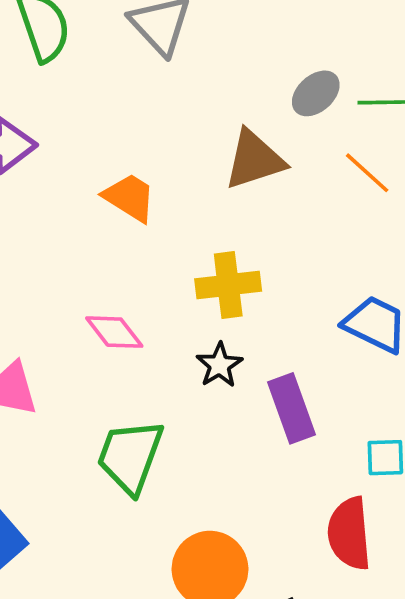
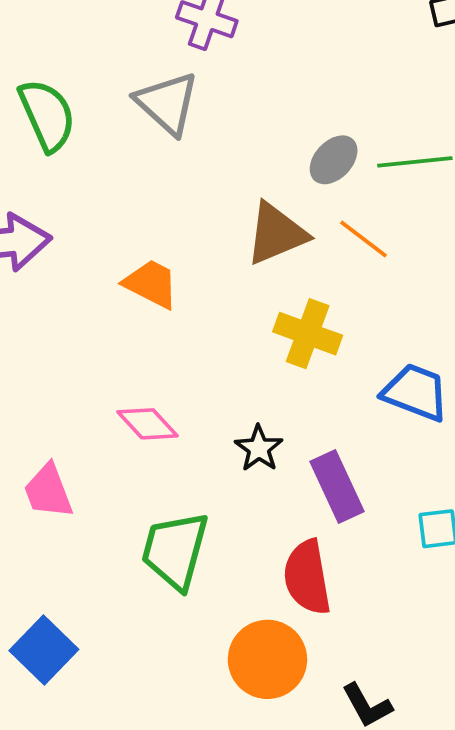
orange line: (367, 173) -> (364, 239), moved
yellow cross: (228, 285) -> (308, 334), moved, turned 32
red semicircle: (349, 533) -> (307, 577), moved

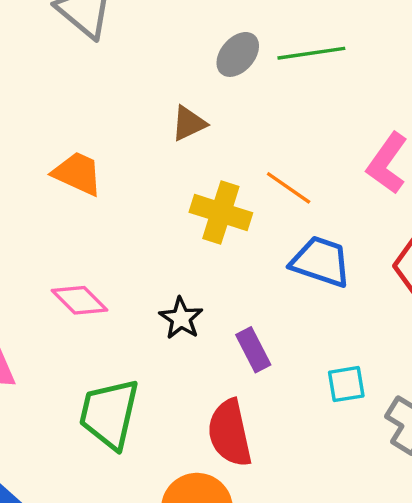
brown triangle: (276, 234) -> (189, 123), size x0.6
orange line: (364, 239) -> (289, 188), moved
purple rectangle: (337, 486) -> (253, 350), size x0.7

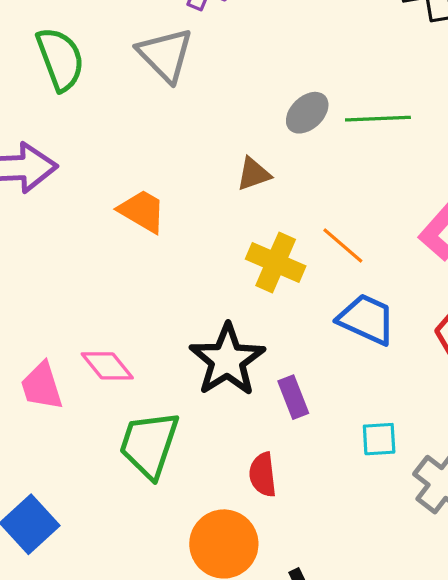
pink diamond: (79, 300) -> (107, 366), moved
black star: (181, 318) -> (227, 360), size x1.8
red semicircle: (230, 433) -> (263, 475), size x0.7

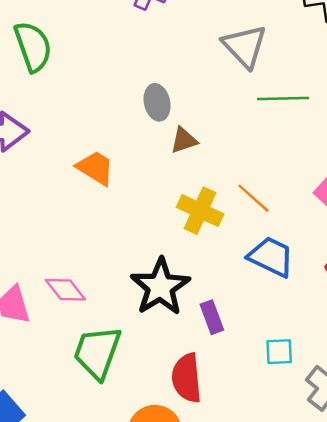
gray triangle: (165, 55) -> (245, 46), moved
gray ellipse: (307, 113) -> (157, 102), moved, turned -60
red semicircle: (263, 475) -> (187, 378), size x1.4

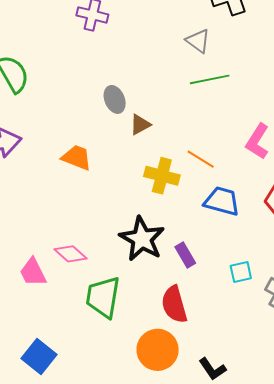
gray triangle: (245, 46) -> (198, 41), moved, size x0.7

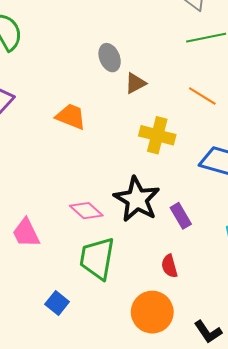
orange line: (201, 159) -> (202, 96), moved
pink diamond: (70, 254) -> (86, 211), moved
red semicircle: (174, 304) -> (169, 266), size x0.6
blue square: (39, 356) -> (57, 303), moved, size x0.7

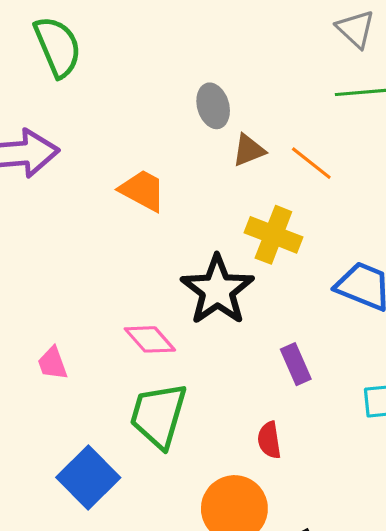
orange line: (202, 96) -> (311, 163), moved
black star: (137, 199) -> (217, 290), moved
pink trapezoid: (26, 233) -> (52, 363), size x0.7
blue square: (57, 303) -> (88, 478), size x1.6

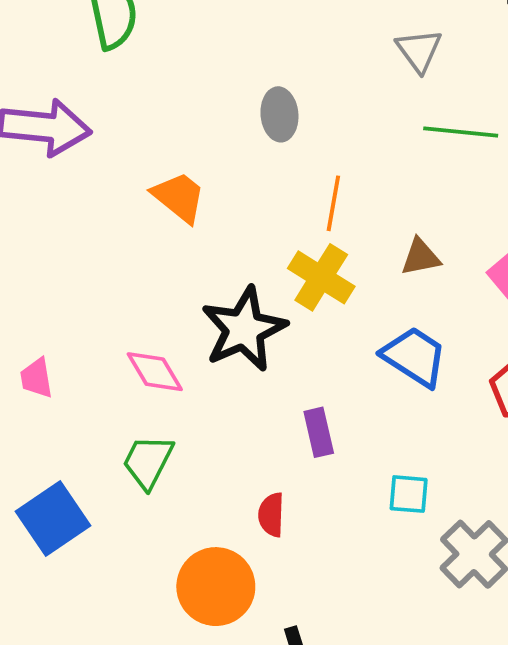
gray triangle: (356, 29) -> (419, 50), moved
brown triangle: (249, 150) -> (421, 257), moved
orange line: (311, 163) -> (333, 203), moved, turned 51
green trapezoid: (158, 415) -> (148, 462), size x0.7

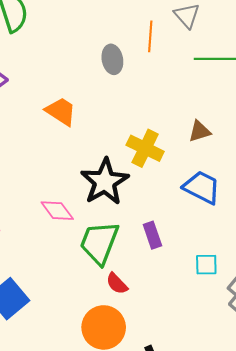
orange line: (333, 203) -> (150, 36), moved
green trapezoid: (148, 462) -> (99, 243), moved, size x1.4
red semicircle: (271, 515) -> (117, 284), moved, turned -40

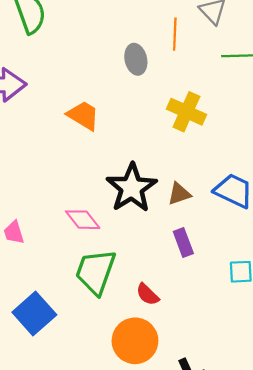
brown triangle: (200, 131) -> (179, 194), moved
yellow cross: (145, 148) -> (186, 112), moved
green trapezoid: (99, 243) -> (96, 272), moved

